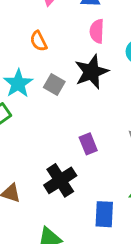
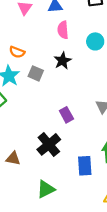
orange semicircle: (39, 41) -> (17, 52), moved, turned -35
black star: (92, 72) -> (63, 61), size x0.7

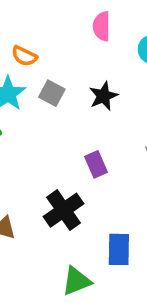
black star: (63, 61) -> (103, 96), moved
green triangle: (46, 189) -> (76, 281), moved

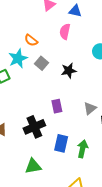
pink semicircle: (102, 26) -> (65, 32), moved
blue rectangle: (119, 249) -> (61, 143), moved

